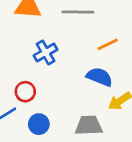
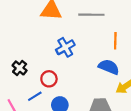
orange line: (108, 44) -> (115, 41), turned -63

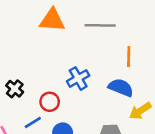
blue cross: (65, 47) -> (78, 78), moved

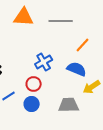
orange line: (129, 56) -> (83, 45), turned 42
red circle: (50, 102) -> (34, 84), moved

